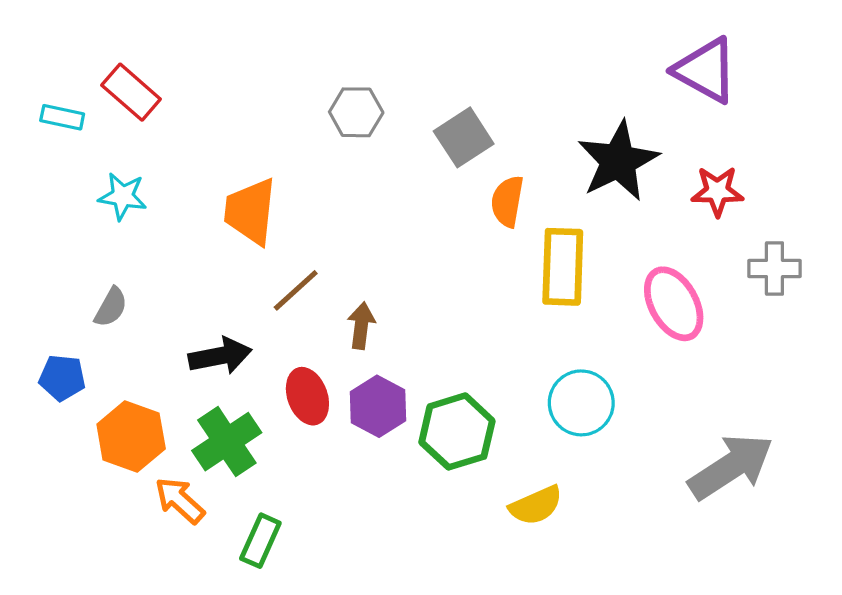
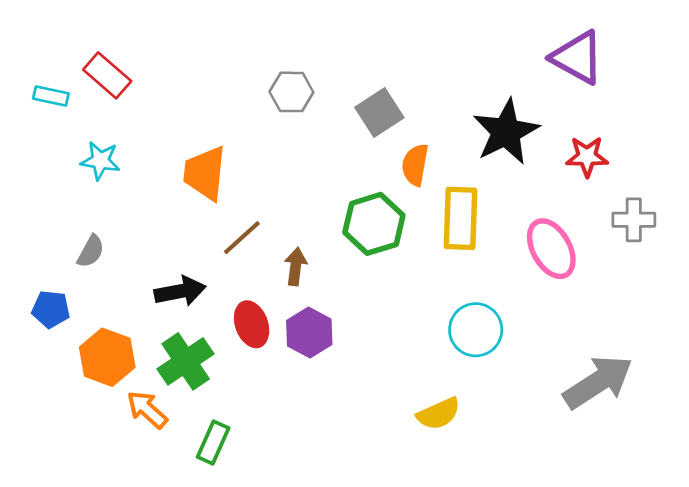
green hexagon: (457, 431) -> (374, 224), moved

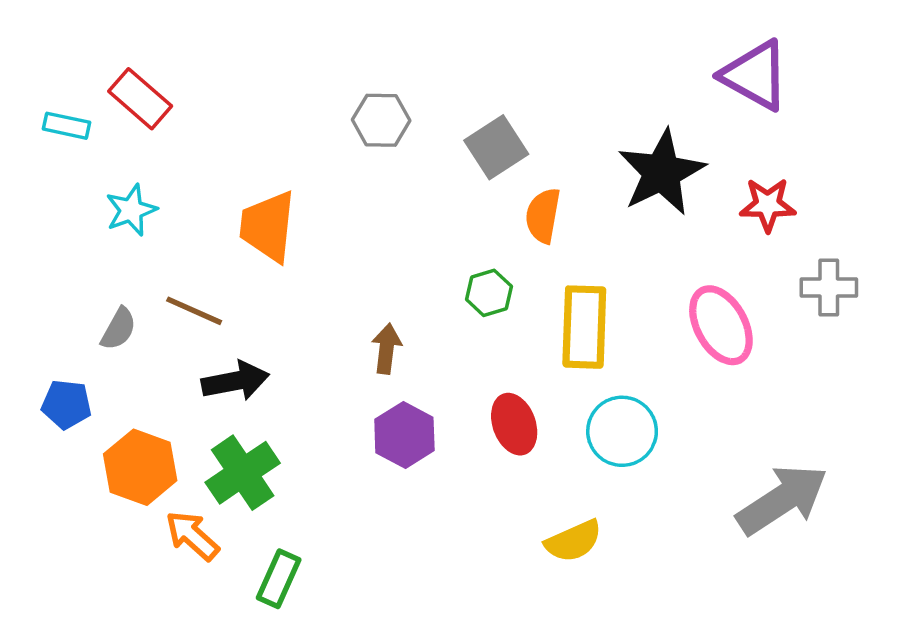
cyan star: (100, 161) -> (131, 210), turned -30
yellow rectangle: (461, 218) -> (584, 327), moved
green hexagon: (374, 224) -> (489, 293), size x0.6
brown line: (242, 238) -> (194, 311), moved, turned 66
red ellipse: (252, 324) -> (514, 424), moved

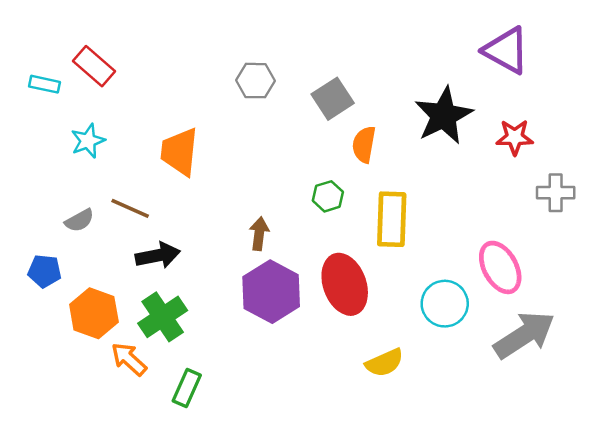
pink ellipse: (721, 325) -> (500, 267), moved
gray semicircle: (119, 329) -> (79, 220), turned 32
red ellipse: (514, 424) -> (345, 284), size x1.5
cyan circle: (622, 431) -> (445, 304), moved
purple hexagon: (404, 435) -> (271, 292), size x1.4

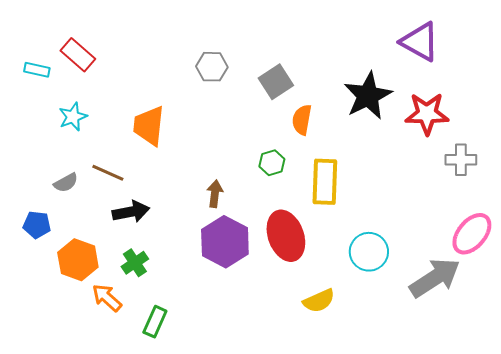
red star: (515, 137) -> (427, 114), size x1.4
pink ellipse: (500, 267) -> (472, 234), moved, turned 69
green cross: (163, 317) -> (135, 263), size x0.7

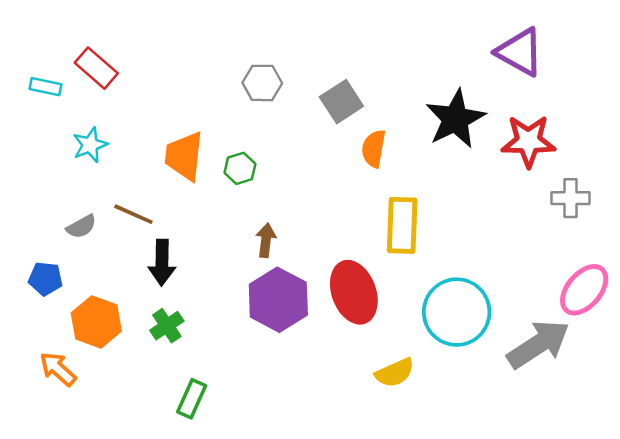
green hexagon: (272, 163) -> (240, 168), moved
black arrow: (131, 212) -> (162, 263), turned 102
cyan circle: (369, 252) -> (457, 312), size x1.4
orange arrow: (107, 298) -> (58, 369), moved

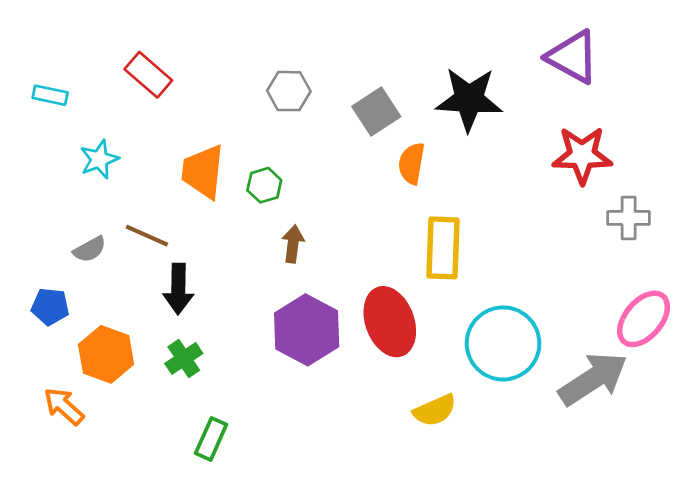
red rectangle: (96, 68) -> (148, 75), moved
black star: (455, 119) -> (469, 99), moved, turned 30
brown arrow: (266, 240) -> (293, 244), moved

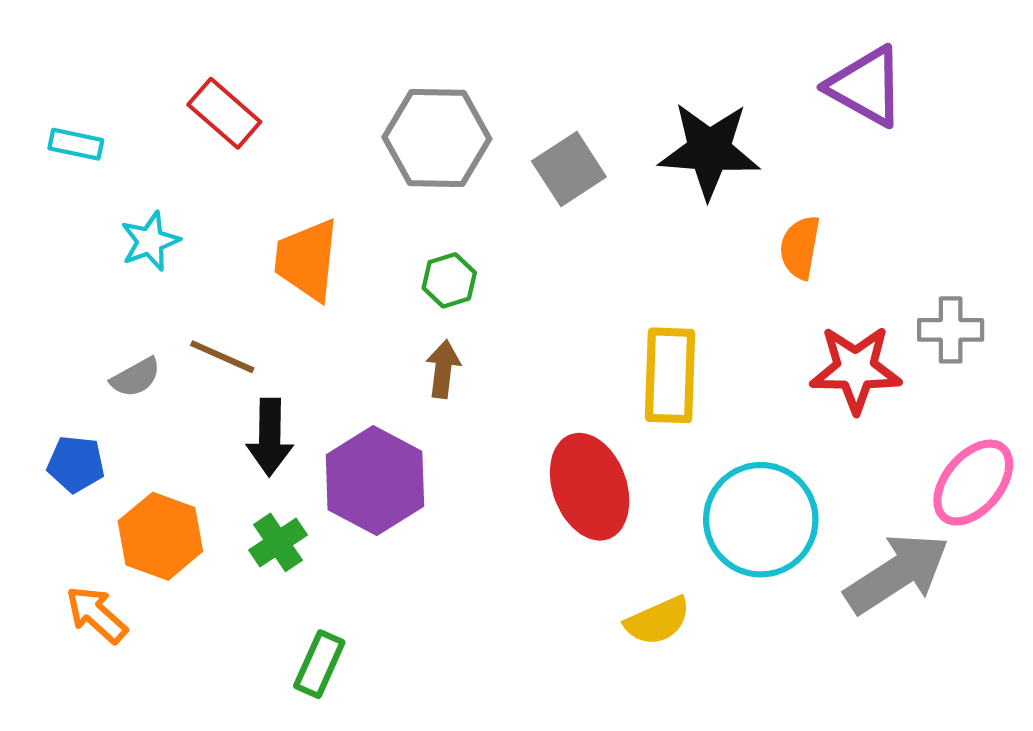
gray hexagon: (289, 91) -> (437, 138), size x1.6
red star: (582, 155) -> (856, 369), moved
orange semicircle: (412, 163) -> (800, 247), moved
green hexagon: (264, 185) -> (449, 280), moved
purple hexagon: (307, 330) -> (375, 481), moved

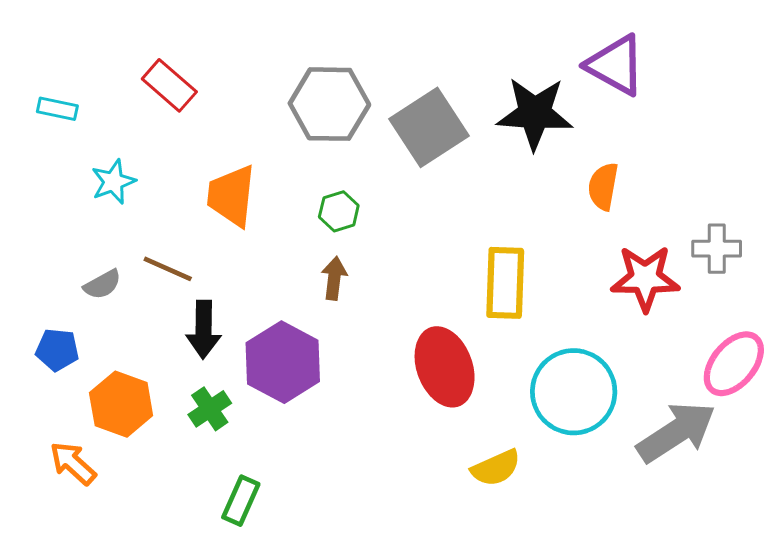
purple triangle: (866, 86) -> (616, 65), moved
gray square: (569, 169) -> (429, 127), size x1.4

